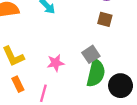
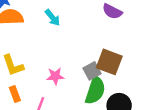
brown square: (105, 19) -> (109, 62), moved, size x1.6

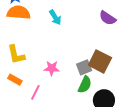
green semicircle: (95, 90) -> (85, 85), size x0.7
orange rectangle: (15, 94) -> (15, 80), turned -48

